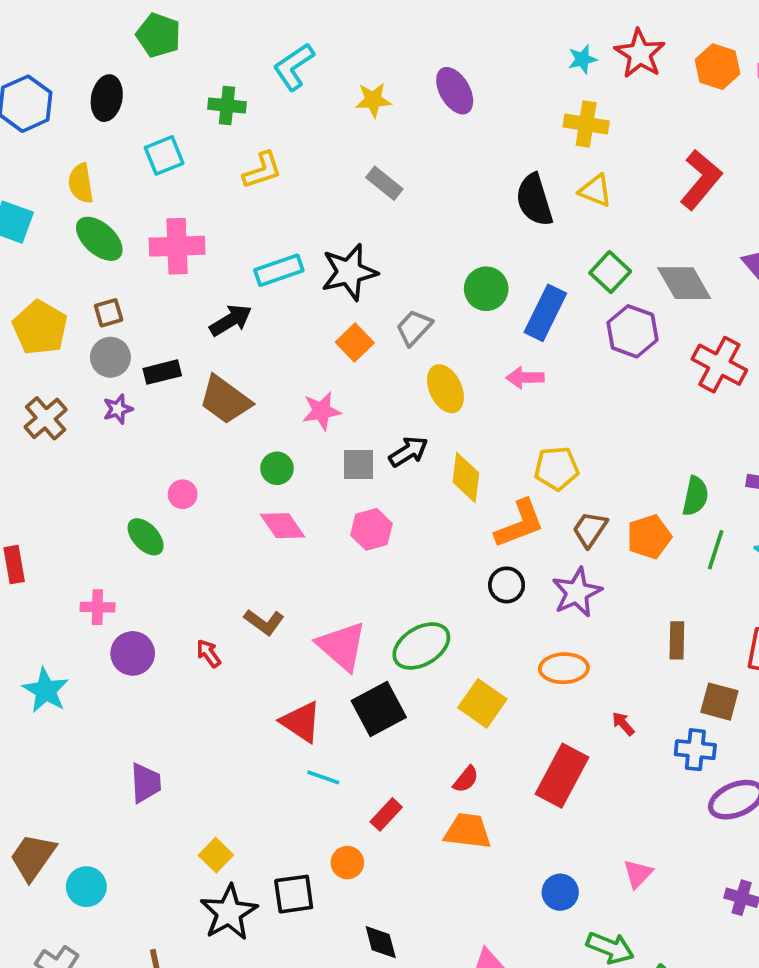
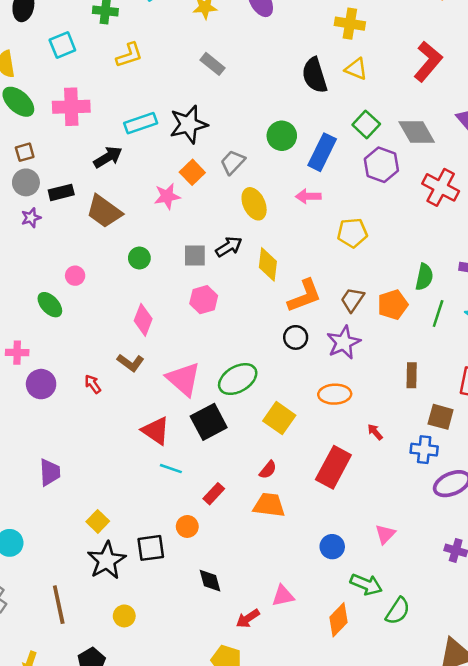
pink star: (321, 411) -> (167, 196), moved
yellow pentagon: (557, 468) -> (352, 233), moved
pink diamond: (283, 526) -> (143, 320), moved, turned 56

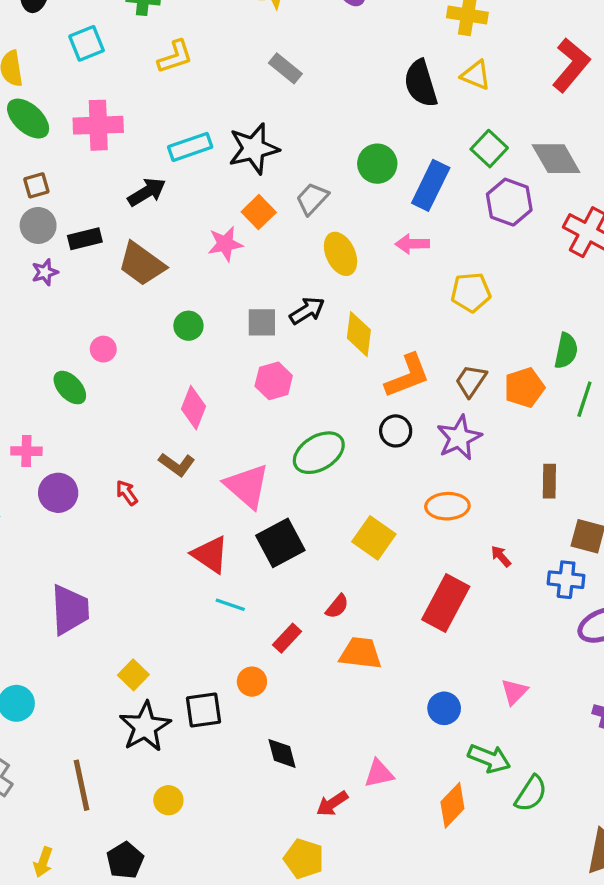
green ellipse: (238, 379) -> (319, 453), moved
red semicircle: (268, 470) -> (337, 606), moved
purple trapezoid: (50, 472) -> (70, 610), size x1.4

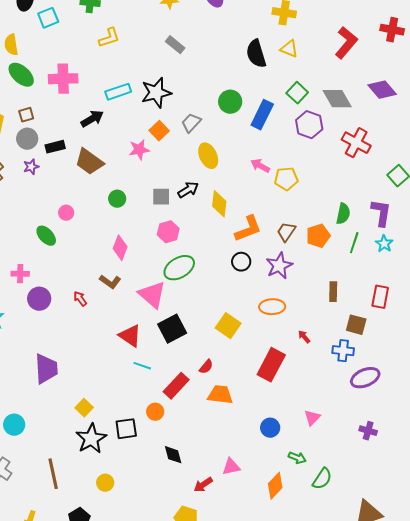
cyan square: (87, 43) -> (48, 18), moved
pink arrow: (412, 244) -> (260, 166), moved, turned 30
green ellipse: (319, 453) -> (179, 268), moved
red rectangle: (287, 638) -> (176, 386), size x1.5
green arrow: (489, 758) -> (297, 458), size x0.7

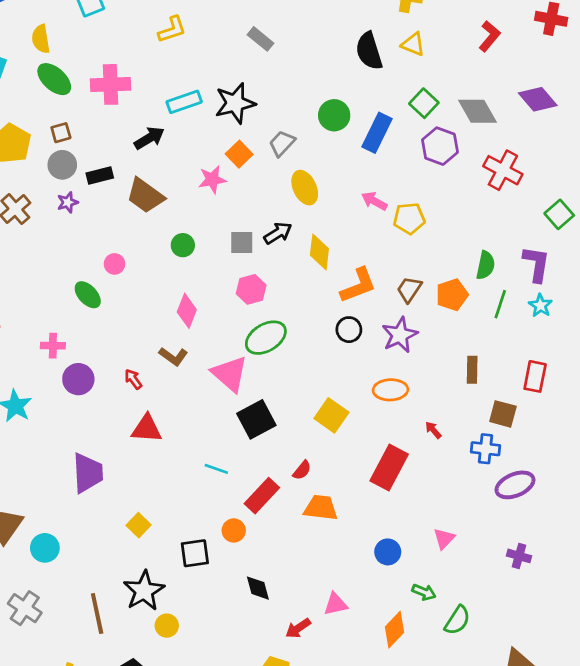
red L-shape: (346, 43) -> (490, 36), size x0.7
red triangle: (130, 336) -> (147, 429), moved, turned -30
black star: (91, 439) -> (144, 591), moved

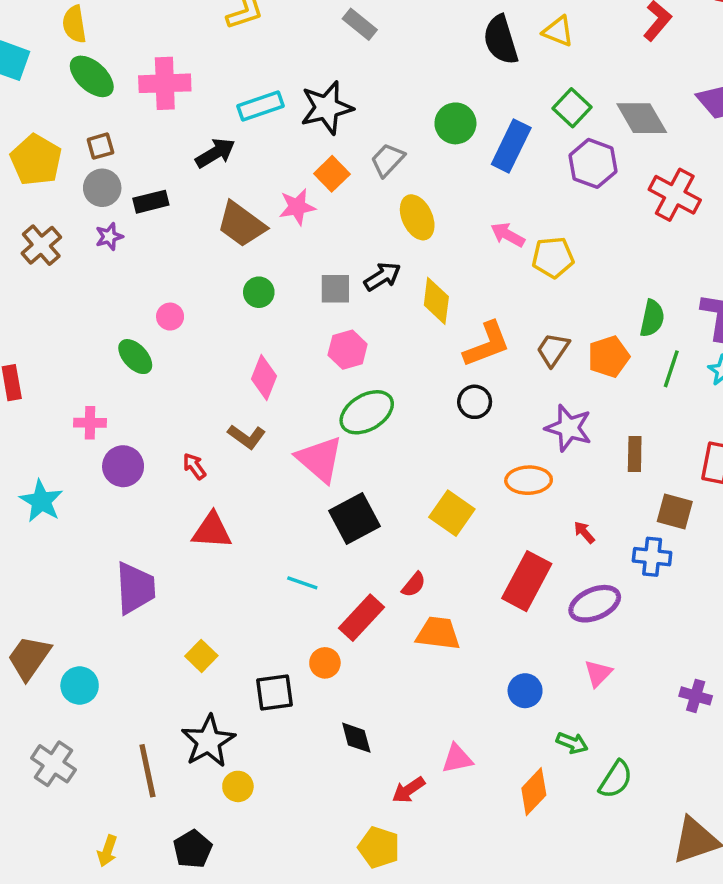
brown trapezoid: (145, 196) -> (241, 224), moved
purple star: (400, 335) -> (569, 428), moved, turned -30
purple ellipse: (515, 485) -> (595, 604), moved

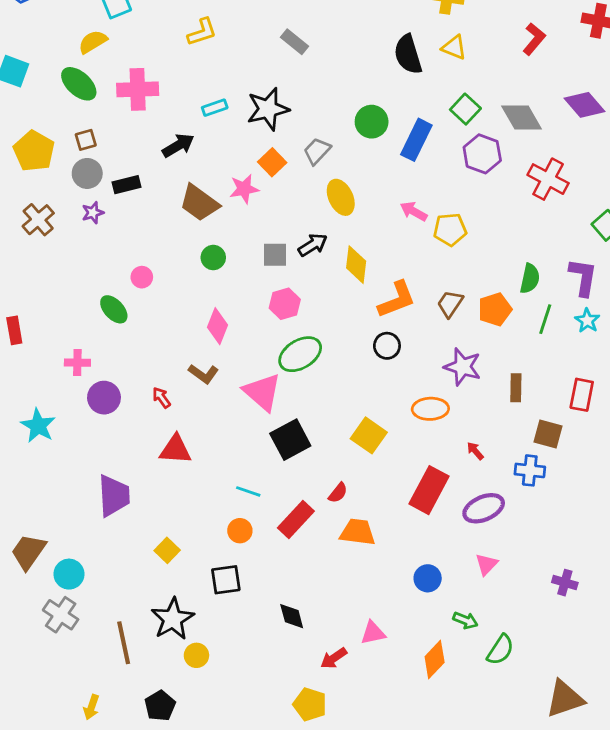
yellow semicircle: (74, 24) -> (93, 42), moved, turned 68
cyan rectangle: (261, 106) -> (215, 108), size x0.7
orange circle: (325, 663) -> (240, 531), moved
gray cross: (53, 764) -> (61, 615), moved

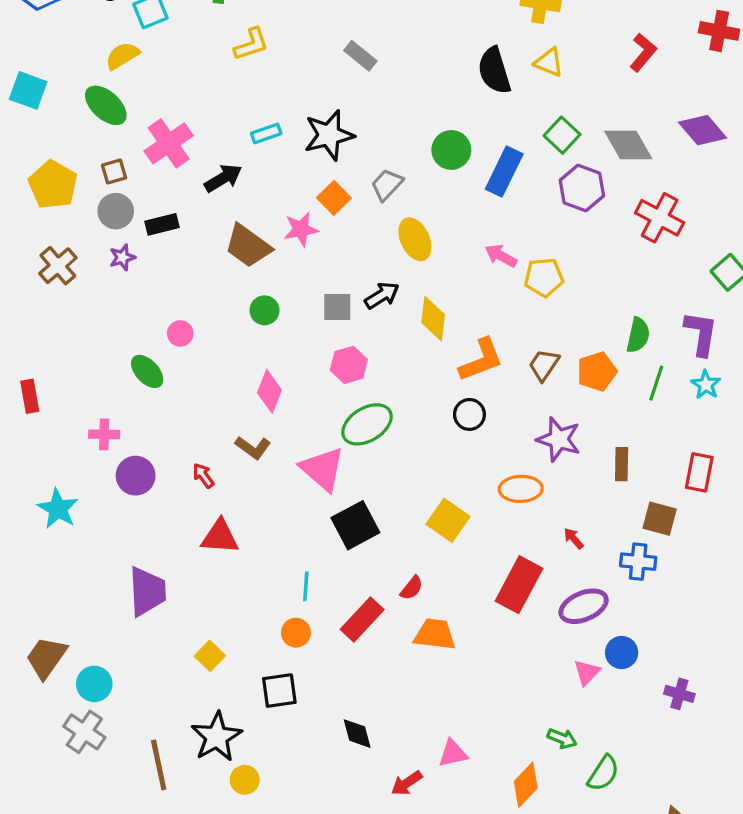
pink cross: (138, 89) -> (169, 143), moved, turned -33
cyan line: (248, 491) -> (306, 586), turned 75
blue circle: (428, 578) -> (622, 653), moved

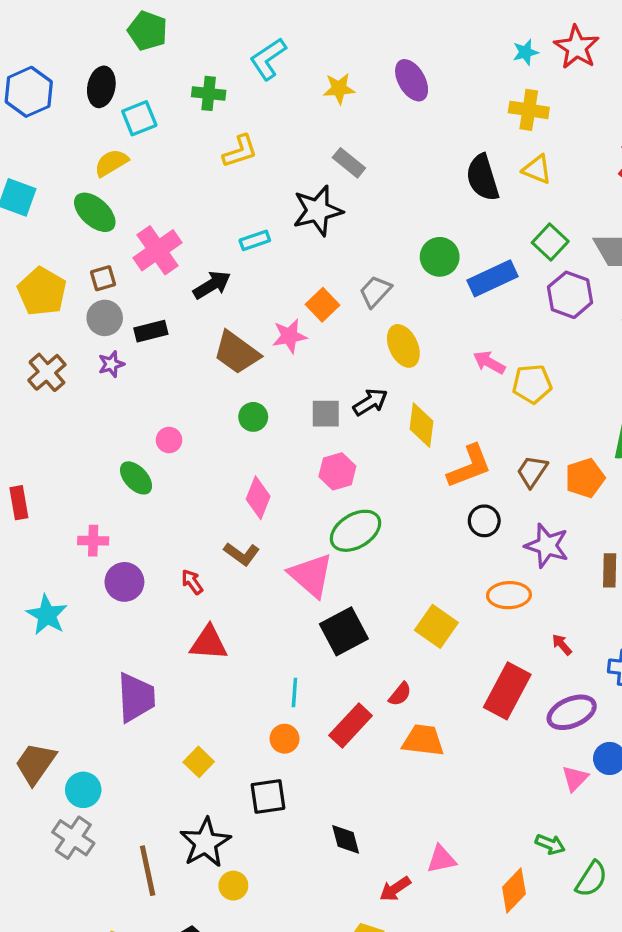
black star: (329, 135) -> (318, 211), moved
blue rectangle: (504, 171) -> (492, 278), turned 39
black circle: (469, 414) -> (484, 521), moved

